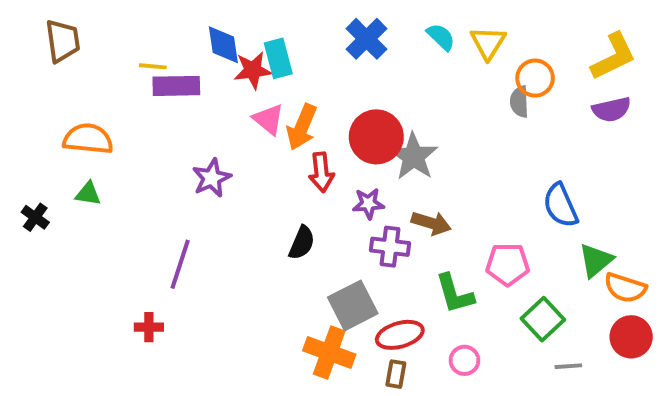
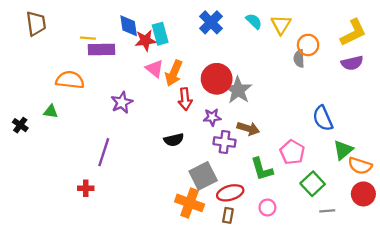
orange semicircle: (88, 139) -> (70, 80), moved
black semicircle: (302, 243) -> (174, 140), turned 54
pink pentagon: (508, 264) -> (292, 152), turned 30

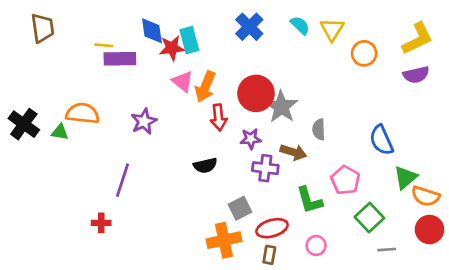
gray semicircle: (299, 58) -> (319, 129), moved
orange semicircle: (70, 80) -> (83, 113), moved
black cross: (20, 125) -> (24, 124), moved, size x1.6
gray square: (203, 176) -> (240, 208), size x0.7
orange cross: (190, 203) -> (224, 240), turned -32

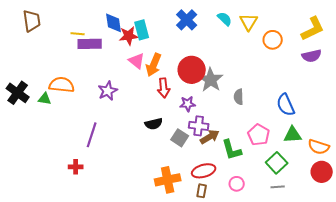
brown arrow: (293, 152) -> (210, 137), moved, turned -48
green triangle: (405, 177) -> (293, 135), moved, turned 36
gray square: (240, 208) -> (180, 138), moved, turned -30
gray line: (387, 250) -> (278, 187), moved

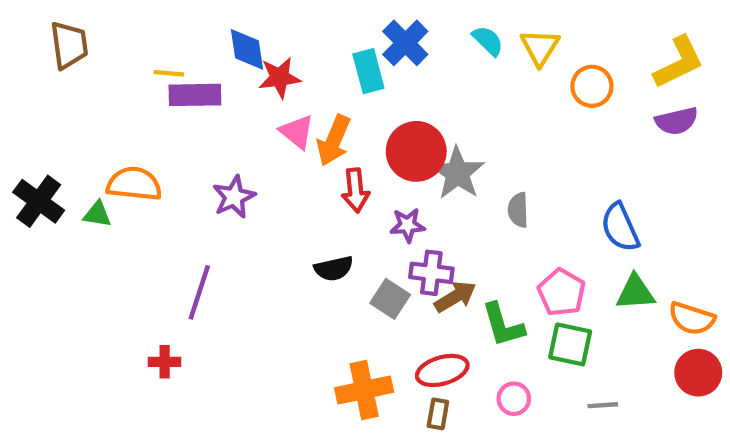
cyan rectangle: (142, 30) -> (368, 71), moved
green square: (277, 163) -> (570, 344), moved, turned -35

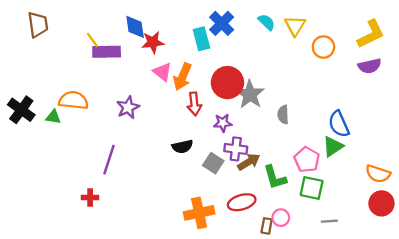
yellow line: (169, 73) -> (92, 40), turned 49
green triangle: (635, 292) -> (333, 147), moved, turned -30
brown rectangle: (438, 414) -> (267, 226), moved

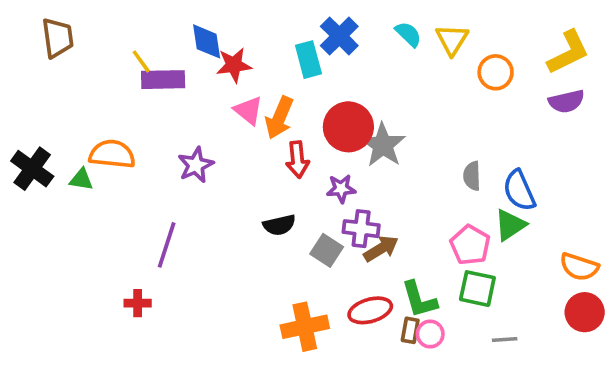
gray semicircle: (283, 115) -> (472, 176), moved
green L-shape: (275, 177) -> (419, 299), moved
brown rectangle: (267, 226) -> (410, 330), moved

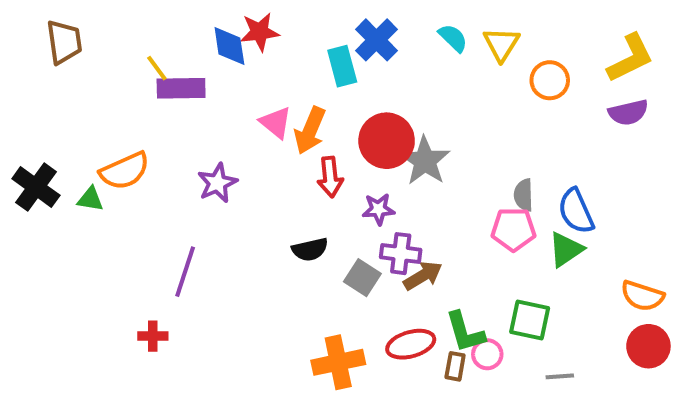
red star: (234, 65) -> (260, 32), moved
orange semicircle: (112, 154) -> (125, 171), turned 150
pink pentagon: (470, 245) -> (513, 229), moved, turned -30
pink circle: (430, 334) -> (487, 354), moved

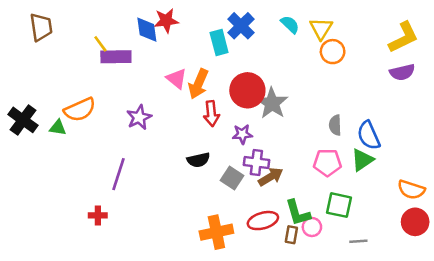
orange circle: (550, 80) -> (333, 52), moved
pink pentagon: (513, 229) -> (327, 163), moved

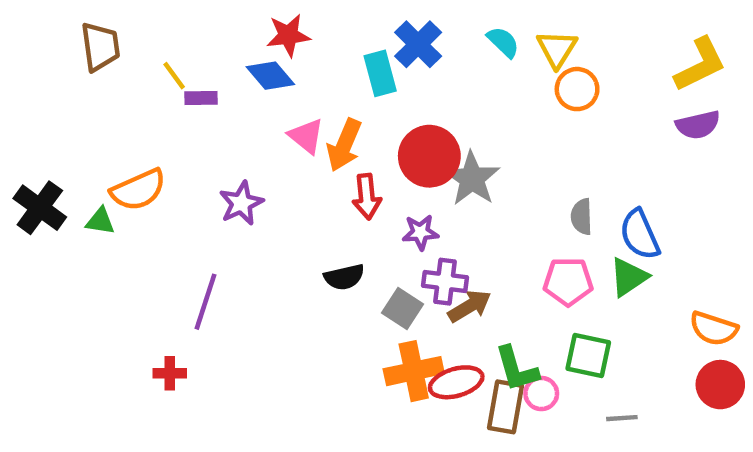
brown trapezoid: (41, 27) -> (100, 47), moved
blue diamond: (147, 30) -> (270, 76), moved, turned -32
purple rectangle: (116, 57) -> (201, 98), size x0.6
orange cross: (216, 232) -> (414, 371), moved
brown rectangle: (291, 235) -> (505, 407), size x1.6

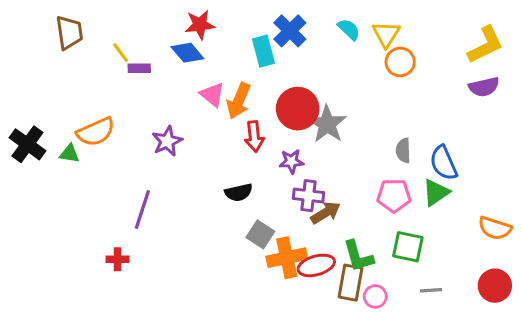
gray square: (402, 308) -> (260, 234), moved
red circle: (720, 385) -> (495, 286), moved
pink circle: (541, 393) -> (375, 296), moved

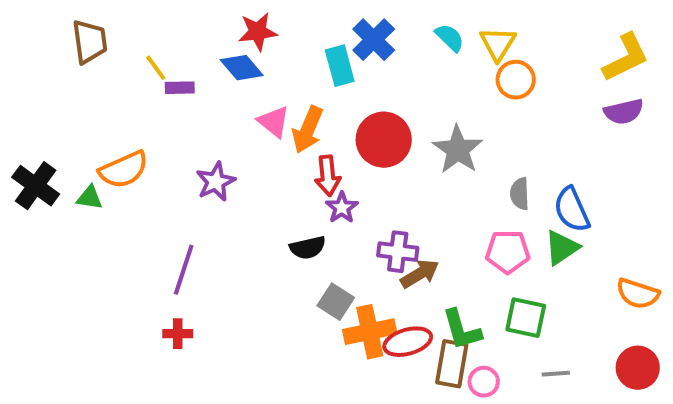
gray star: (327, 124) -> (458, 150), moved
purple star: (291, 161) -> (342, 208), moved, turned -30
red cross: (118, 259) -> (178, 334), moved

